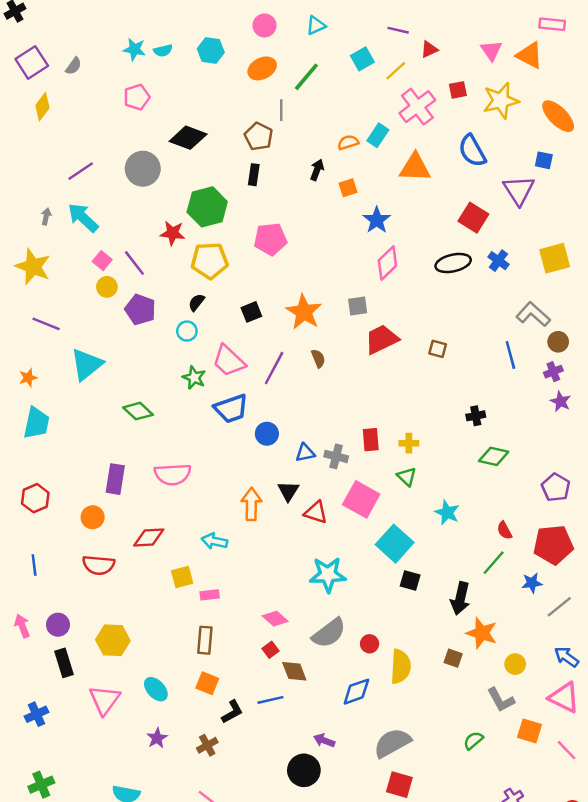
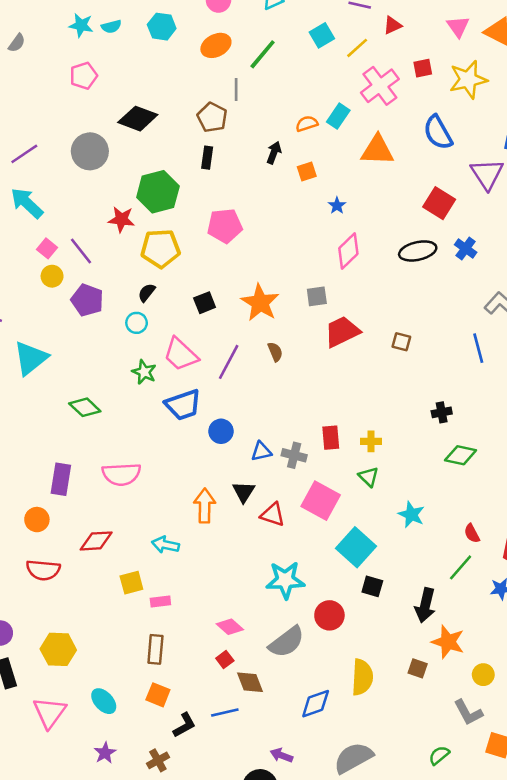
blue star: (377, 220) -> (337, 206), size x0.6
red circle: (370, 644) -> (329, 615), moved, size x1.5

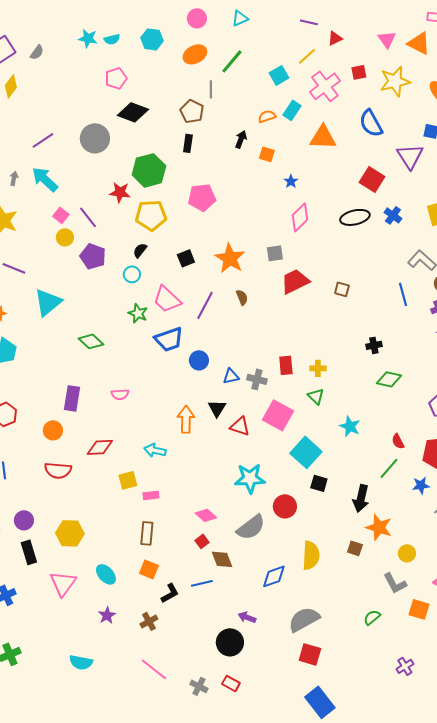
cyan square: (322, 35) -> (279, 75), moved
pink pentagon: (84, 76) -> (116, 78), moved
orange square: (307, 172) -> (267, 154), turned 35
pink semicircle: (121, 474) -> (120, 394), size x0.6

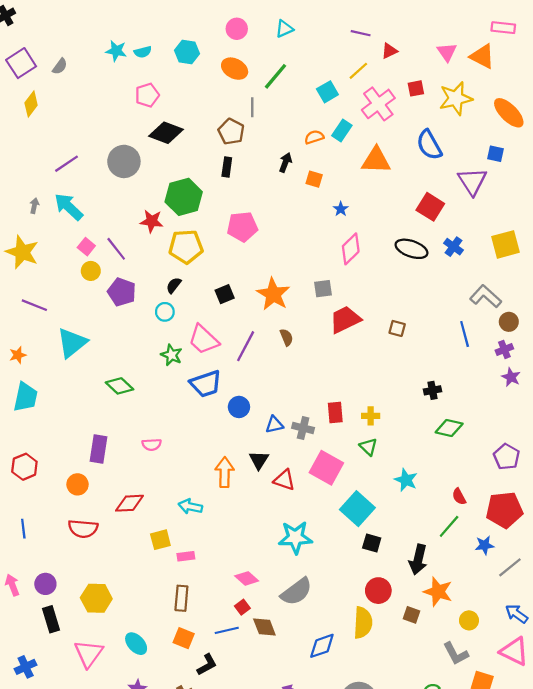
orange ellipse: (195, 54) -> (235, 69), turned 55
black ellipse: (355, 217) -> (411, 249), turned 32
red circle: (285, 506) -> (378, 591), moved
blue line: (202, 583) -> (227, 630), moved

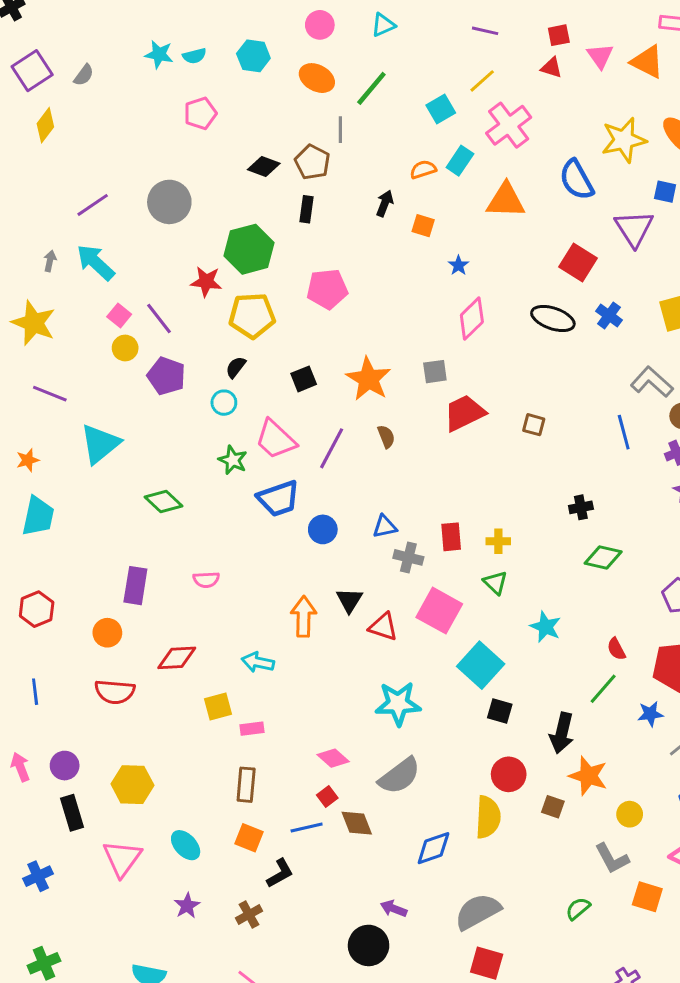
red triangle: (389, 51) -> (551, 68), moved, turned 42
red square: (416, 88) -> (559, 35), moved
yellow star: (456, 98) -> (624, 140), moved
black diamond: (166, 133) -> (264, 167), moved, size x0.7
blue triangle: (274, 425) -> (385, 527), moved

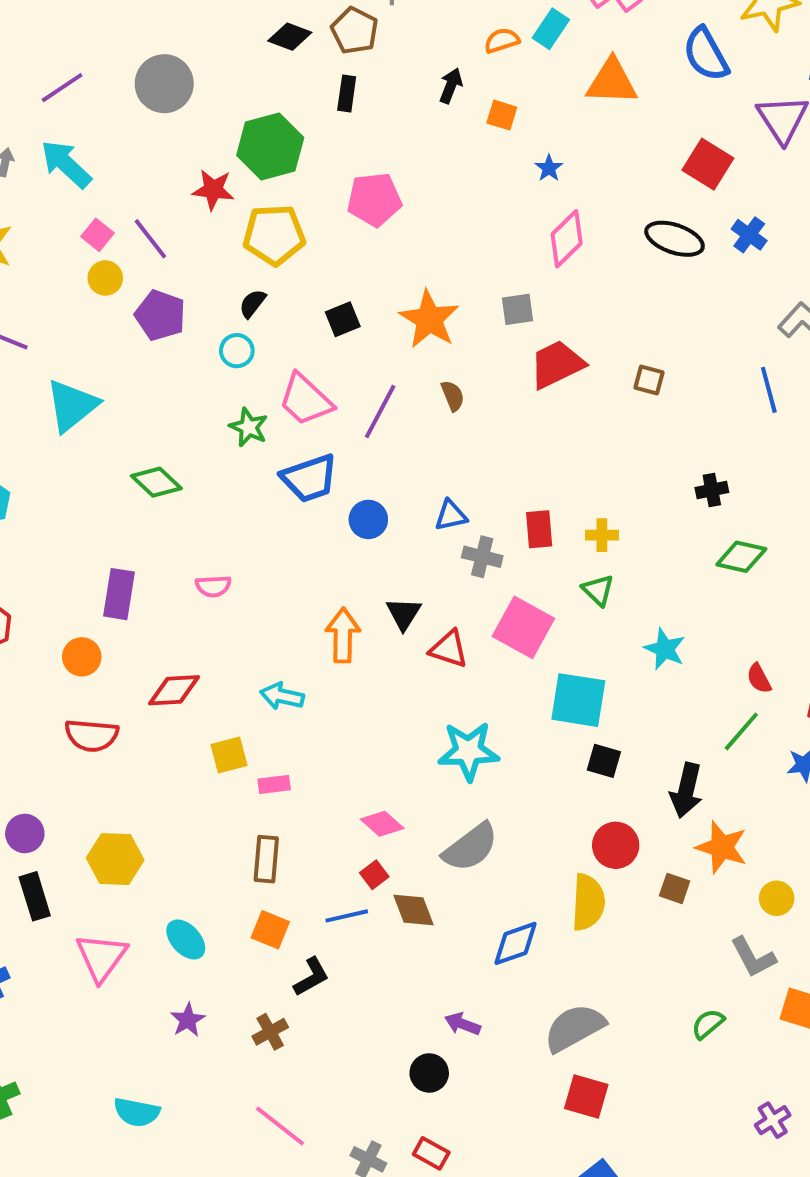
cyan square: (481, 665) -> (578, 700), turned -33
black circle: (369, 945) -> (429, 1073), size x0.7

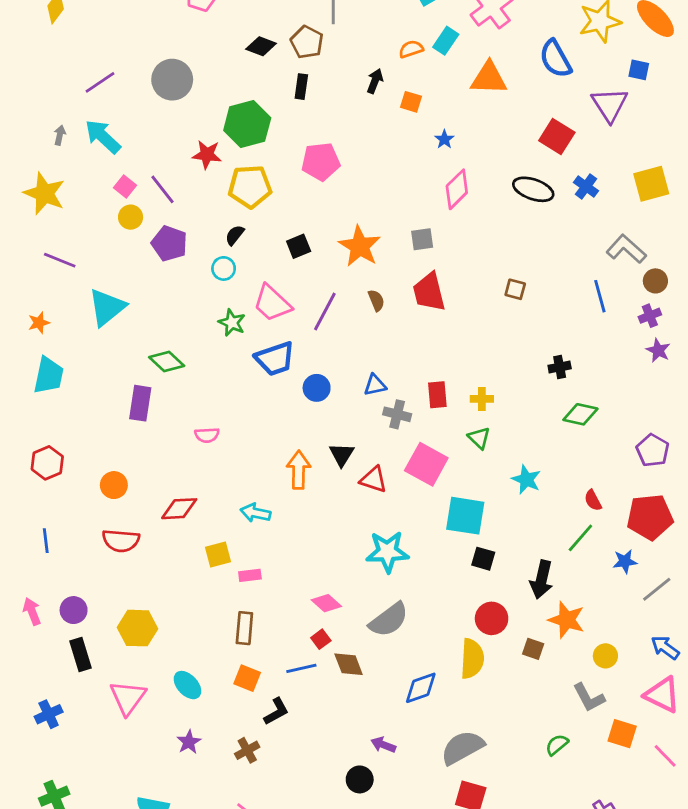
red trapezoid: (557, 364) -> (429, 292), moved, turned -78
purple rectangle: (119, 594) -> (140, 403), moved

